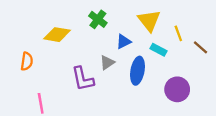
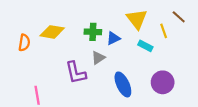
green cross: (98, 19) -> (93, 32), moved, turned -35
brown line: (200, 47) -> (179, 17), moved
orange semicircle: (27, 61) -> (24, 43), moved
blue ellipse: (138, 71) -> (123, 84), moved, turned -35

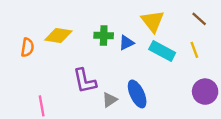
yellow line: (164, 31) -> (194, 50), moved
cyan rectangle: (145, 46) -> (162, 51), size x1.5
gray triangle: (98, 58) -> (110, 100), moved
purple circle: (163, 82) -> (205, 92), moved

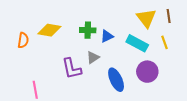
brown line: (199, 19) -> (169, 16), turned 40
yellow triangle: (153, 21) -> (146, 18), moved
purple circle: (205, 92) -> (147, 72), moved
gray triangle: (110, 100) -> (93, 57), moved

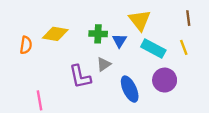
yellow triangle: (146, 18) -> (140, 20), moved
blue triangle: (107, 36) -> (119, 41), turned -32

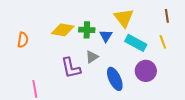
yellow diamond: (55, 34) -> (63, 30), moved

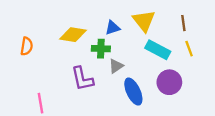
brown line: (167, 16) -> (183, 23), moved
green cross: (87, 30) -> (101, 49), moved
blue triangle: (106, 36) -> (112, 28), moved, turned 40
gray triangle: (92, 57) -> (116, 66), moved

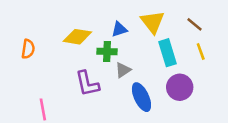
brown line: (183, 23) -> (195, 24), turned -42
cyan rectangle: (158, 50) -> (167, 53), turned 45

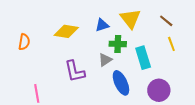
green cross: (107, 51) -> (118, 44), moved
cyan rectangle: (167, 53) -> (143, 58), moved
purple circle: (180, 87) -> (159, 90), moved

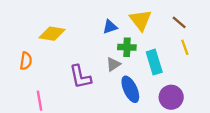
yellow diamond: (66, 31) -> (52, 34), moved
orange semicircle: (24, 42) -> (26, 61), moved

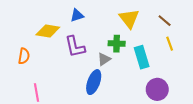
blue triangle: (110, 27) -> (77, 15), moved
purple L-shape: (80, 77) -> (75, 47), moved
blue ellipse: (130, 89) -> (94, 82), moved, turned 45

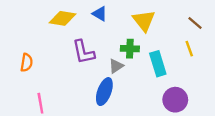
blue triangle: (77, 15) -> (100, 14), moved, turned 48
brown line: (165, 21) -> (195, 23), moved
yellow diamond: (48, 31) -> (63, 18), moved

